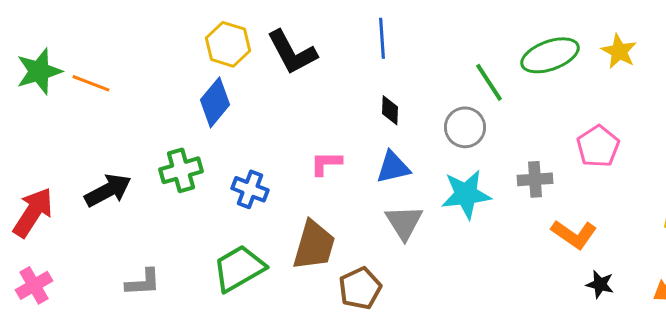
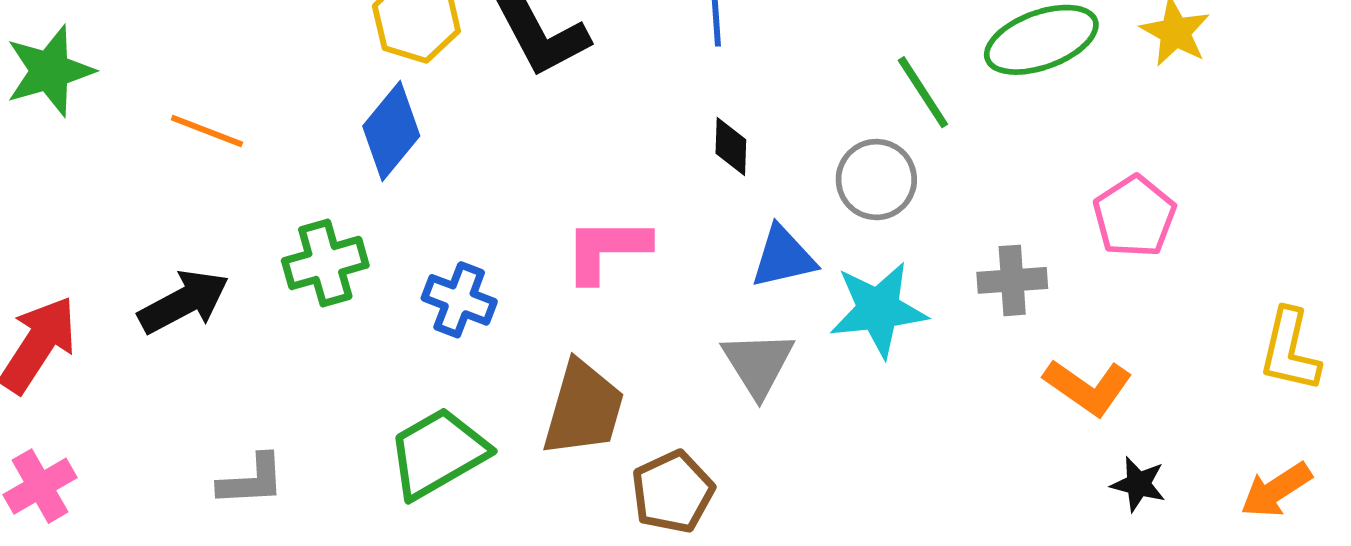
orange line: (91, 83) -> (207, 131), moved
pink L-shape: (326, 163) -> (607, 249), size x1.4
blue triangle: (393, 167) -> (783, 257), moved

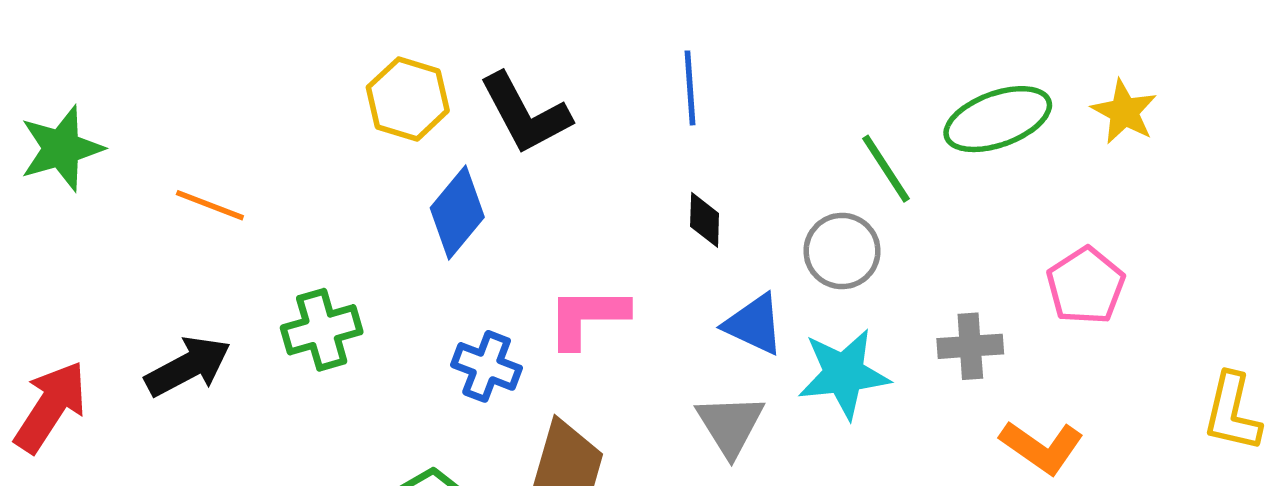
blue diamond: (391, 131) -> (457, 213), moved
blue triangle: (783, 257) -> (754, 324), turned 38
blue cross: (459, 300) -> (487, 366), moved

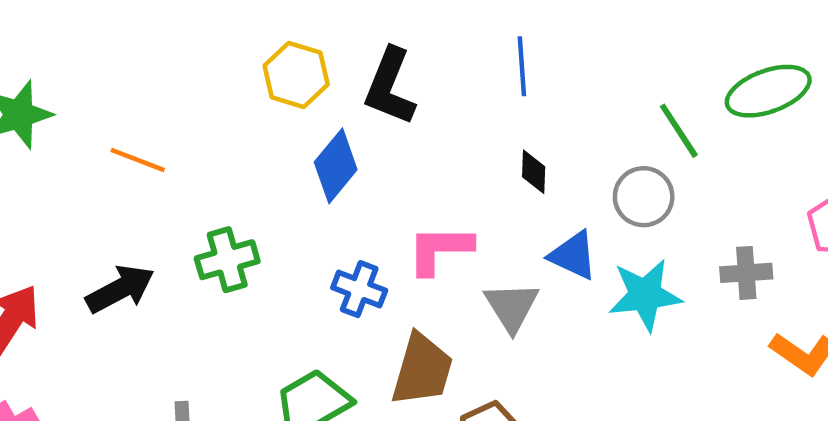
black L-shape: (525, 114) -> (390, 87), turned 50
gray triangle: (730, 425) -> (512, 307), moved

